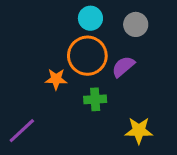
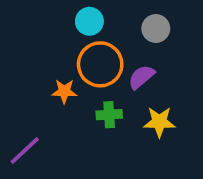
cyan circle: (90, 18) -> (89, 21), moved
yellow star: (139, 131) -> (159, 122), moved

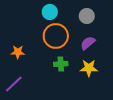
purple semicircle: (141, 77) -> (88, 43), moved
orange star: (64, 91) -> (18, 52), moved

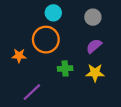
orange circle: (56, 36) -> (46, 40), moved
purple line: (14, 84) -> (32, 92), moved

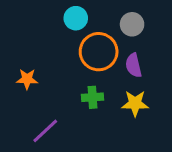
orange circle: (46, 40) -> (99, 52), moved
purple semicircle: (94, 46) -> (134, 65), turned -63

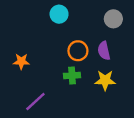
gray circle: (132, 24) -> (113, 19), moved
orange circle: (99, 52) -> (78, 51), moved, size x0.7

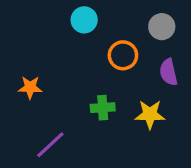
orange circle: (78, 51) -> (123, 55), moved
purple semicircle: (104, 51) -> (169, 72), moved

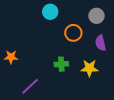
orange star: (30, 87) -> (11, 57), moved

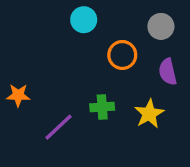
yellow star: (89, 68) -> (149, 114), turned -30
purple line: (30, 86) -> (58, 127), moved

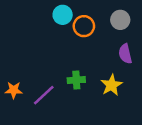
orange circle: (122, 55) -> (84, 26), moved
orange star: (18, 95) -> (14, 90), moved

